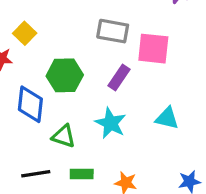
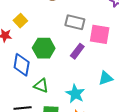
cyan triangle: (167, 118) -> (106, 78), turned -35
cyan star: (111, 123) -> (75, 94), moved

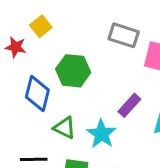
purple rectangle: (77, 51) -> (129, 105), moved
cyan star: (75, 94) -> (101, 134), moved

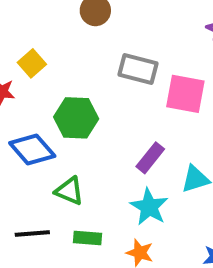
blue diamond: (37, 94) -> (32, 149), turned -52
cyan star: (101, 134) -> (149, 207), moved

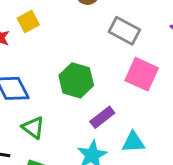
gray rectangle: (138, 69) -> (124, 31), moved
green hexagon: (76, 118) -> (76, 80), moved

